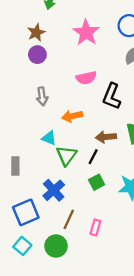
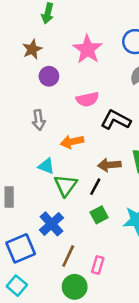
purple circle: (37, 55) -> (49, 76), moved
black L-shape: (112, 96) -> (116, 120), turned 96
green circle: (56, 246) -> (75, 287), moved

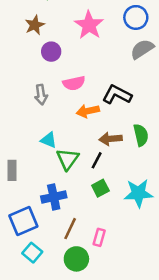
pink semicircle: (87, 99) -> (74, 83), moved
orange arrow: (72, 142) -> (88, 111), moved
blue cross: (52, 224) -> (54, 197), turned 30
cyan square: (17, 286) -> (32, 253), moved

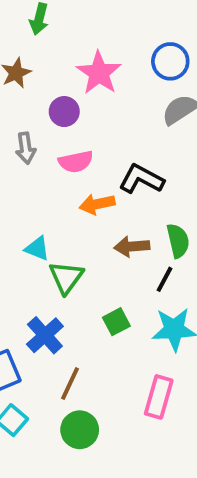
purple circle: (51, 52) -> (64, 112), moved
gray arrow: (41, 95) -> (26, 148), moved
black line: (97, 160) -> (165, 279), moved
blue cross: (54, 197) -> (45, 335), turned -30
pink rectangle: (99, 237) -> (159, 397), moved, size x1.5

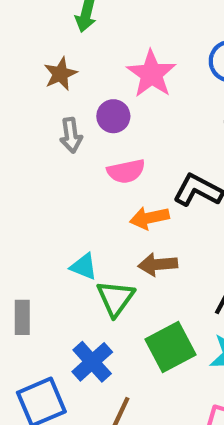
gray arrow: (26, 148) -> (71, 135), moved
brown arrow: (132, 247) -> (158, 264), moved
green square: (116, 322) -> (171, 347), size x1.6

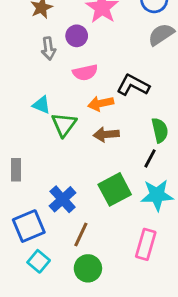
cyan triangle: (84, 267) -> (41, 105), moved
green triangle: (115, 298) -> (64, 125), moved

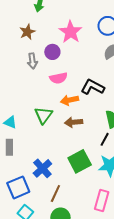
cyan triangle: (41, 105) -> (10, 122), moved

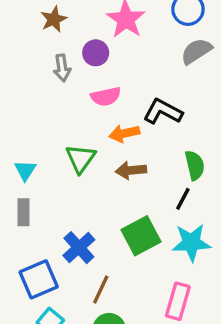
cyan triangle: (10, 122) -> (25, 170), turned 40

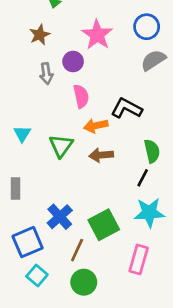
pink semicircle: (106, 96) -> (81, 96), turned -90
cyan triangle: (25, 170) -> (22, 134), moved
green square: (141, 236) -> (104, 225), moved

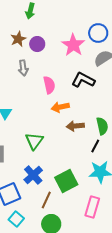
pink star: (97, 35) -> (73, 45), moved
purple circle: (73, 61) -> (37, 44), moved
black L-shape: (127, 108) -> (83, 80), moved
green triangle: (61, 146) -> (34, 141), moved
brown arrow: (101, 155) -> (75, 126), moved

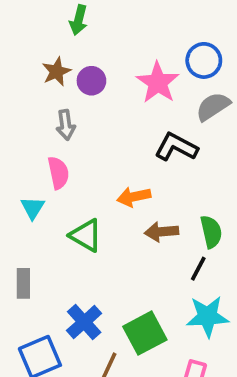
pink semicircle: (49, 85) -> (58, 173), moved
green triangle: (34, 141) -> (86, 235), moved, turned -36

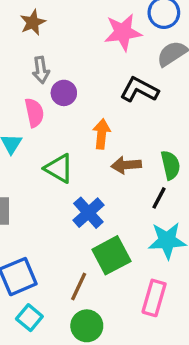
purple circle: (91, 81) -> (64, 93), moved
pink star: (158, 83) -> (123, 32), turned 30
orange arrow: (134, 197) -> (102, 134), turned 108
blue cross: (84, 322) -> (88, 213), moved

